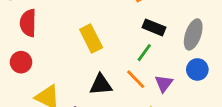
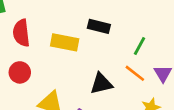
black rectangle: (154, 27) -> (99, 26), moved
yellow rectangle: (91, 38) -> (65, 42), moved, turned -44

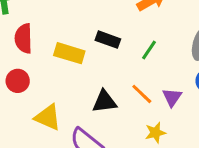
green line: (139, 46) -> (149, 50), moved

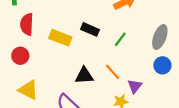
purple triangle: (172, 97) -> (135, 86), moved
yellow triangle: (48, 117) -> (28, 90), moved

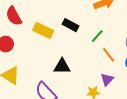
red semicircle: (27, 24) -> (14, 16), turned -36
orange line: (113, 72) -> (109, 55), moved

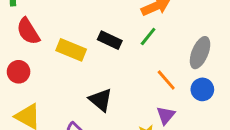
green line: (97, 36) -> (148, 37), moved
black triangle: (62, 66) -> (101, 100), turned 42

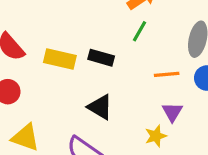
black rectangle: (110, 40) -> (101, 58), moved
orange line: (166, 80) -> (167, 74), turned -45

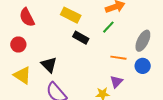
yellow rectangle: (60, 59) -> (71, 15), moved
black triangle: (100, 107) -> (49, 65), moved

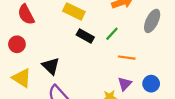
green line: (108, 27) -> (112, 34), moved
gray ellipse: (143, 41) -> (152, 21), moved
blue circle: (143, 66) -> (151, 84), moved

